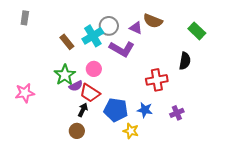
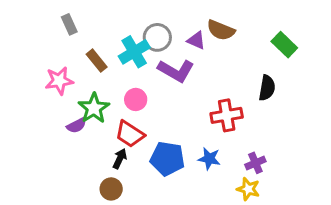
gray rectangle: (25, 18) -> (69, 24), moved, turned -32
purple semicircle: (76, 86) -> (76, 125), moved
pink star: (25, 93) -> (59, 81), moved
yellow star: (131, 131) -> (248, 189), moved

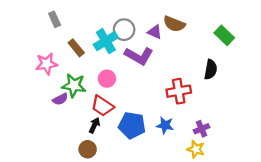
green star: (94, 108) -> (74, 85), turned -30

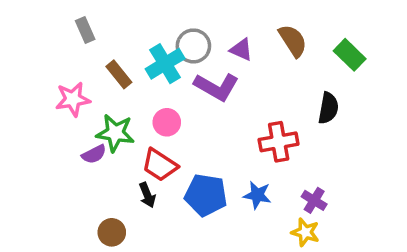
brown semicircle: (174, 24) -> (293, 41), moved, turned -145
black arrow: (94, 125) -> (147, 195), turned 133
purple cross: (202, 129) -> (314, 200), turned -35
brown circle: (88, 149) -> (112, 232), moved

